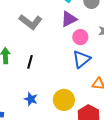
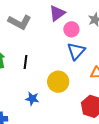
yellow circle: (64, 100) -> (58, 82), moved

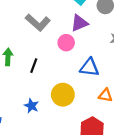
pink circle: (71, 29) -> (66, 43), moved
blue triangle: (76, 51) -> (89, 67), turned 42

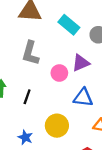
gray L-shape: (38, 23) -> (30, 53), turned 65
purple triangle: (79, 23) -> (81, 63), moved

